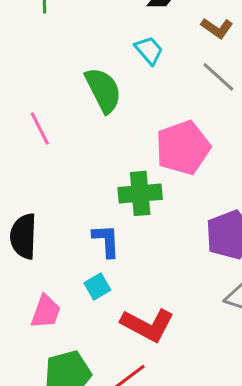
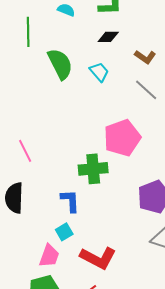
green semicircle: (103, 90) -> (60, 64), moved
pink line: (40, 128) -> (25, 151), moved
pink trapezoid: (46, 312) -> (49, 256), moved

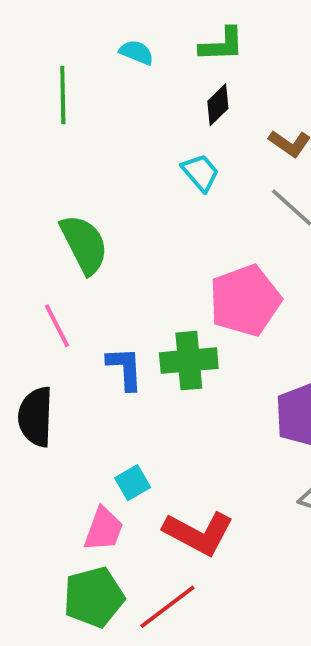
black diamond: (108, 37) -> (218, 105), turned -45
green semicircle: (60, 64) -> (84, 244), moved
blue L-shape: (70, 201) -> (125, 368), moved

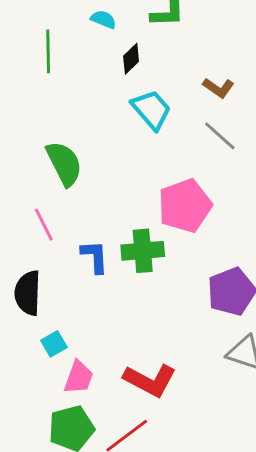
black diamond: (218, 105) -> (131, 59), moved
cyan trapezoid: (200, 173) -> (151, 110), size x1.4
cyan square: (133, 483) -> (54, 344), moved

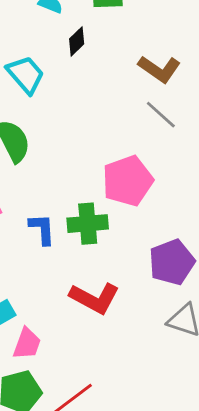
brown L-shape: (218, 88) -> (159, 69), size x1.4
cyan trapezoid: (151, 110) -> (26, 75), moved
red L-shape: (150, 380) -> (95, 298), moved

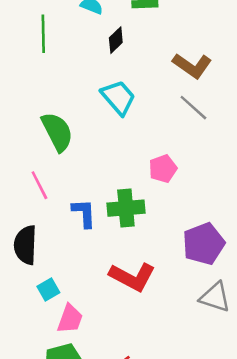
cyan trapezoid: (26, 75) -> (118, 97), moved
pink pentagon: (128, 181) -> (163, 169), size x0.6

